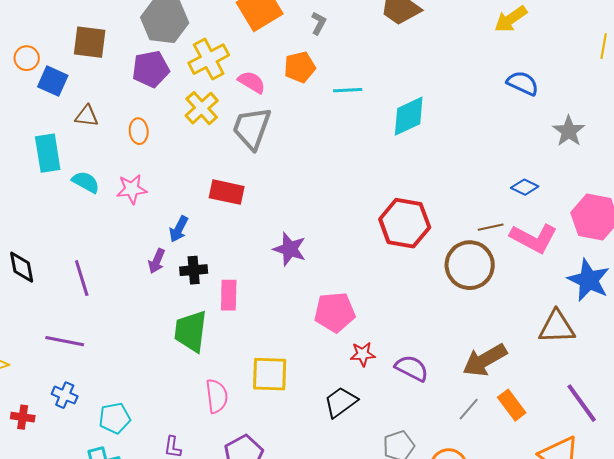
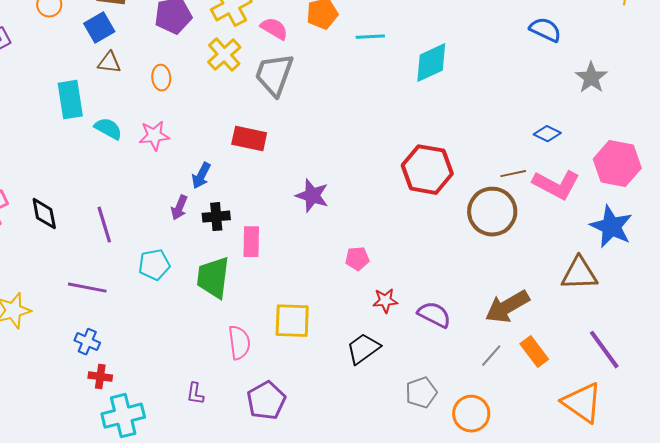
blue square: (53, 81) -> (99, 28), moved, turned 36
pink pentagon: (335, 312) -> (357, 259), size x0.6
red cross: (23, 417) -> (100, 377), moved
cyan pentagon: (115, 418) -> (154, 265), moved

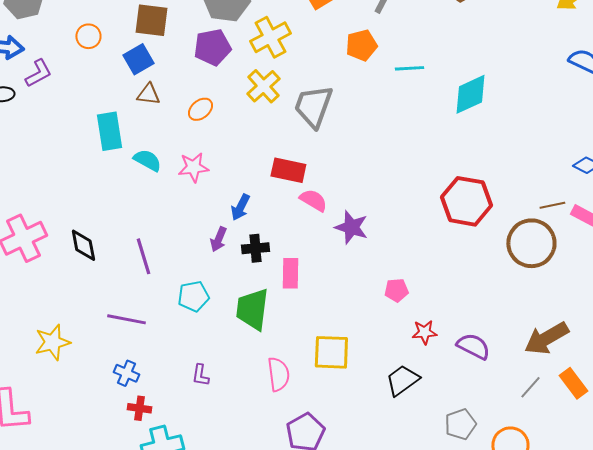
pink semicircle: (274, 29) -> (313, 200), moved
orange ellipse: (161, 78) -> (200, 109), turned 55
purple L-shape: (195, 394) -> (200, 375), moved

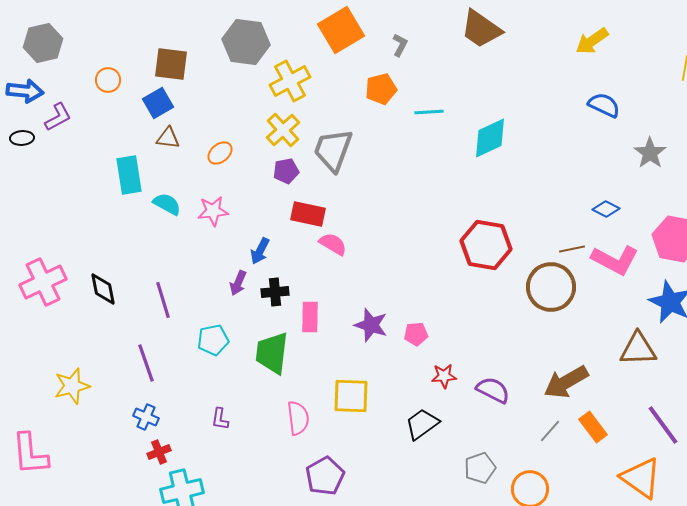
purple pentagon: (212, 47) -> (286, 171), moved, size x0.7
purple star: (351, 227) -> (371, 325), moved
purple line: (126, 319) -> (146, 363), turned 60
red cross: (139, 408) -> (159, 452), turned -30

